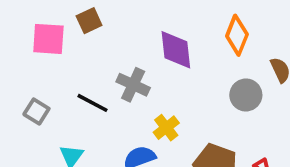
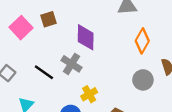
pink square: (48, 39) -> (21, 28), turned 35
purple diamond: (176, 50) -> (86, 37), moved

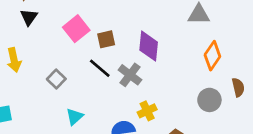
brown square: (49, 19) -> (106, 39), moved
black line: (44, 72) -> (100, 68), moved

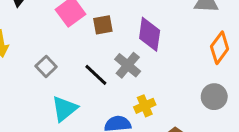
black line: (100, 68) -> (96, 75), moved
cyan triangle: (75, 117) -> (64, 109), size x1.4

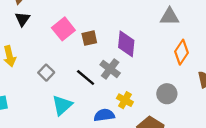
gray circle: (214, 97) -> (167, 94), moved
yellow cross: (145, 106) -> (125, 100), turned -35

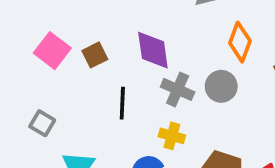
gray cross: (110, 69) -> (178, 89), moved
black line: (86, 78) -> (122, 103), moved, turned 66
gray circle: (167, 94) -> (221, 86), moved

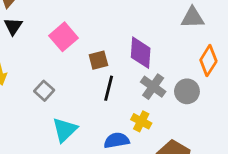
brown square: (95, 55) -> (98, 60), moved

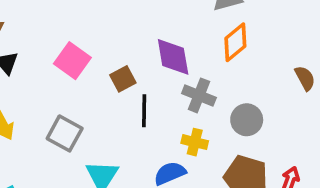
orange diamond: (208, 61) -> (235, 42), moved, turned 32
gray square: (44, 91) -> (65, 133), size x1.4
gray circle: (187, 91) -> (247, 120), moved

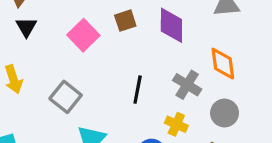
orange diamond: (235, 42) -> (223, 64), moved, turned -68
purple diamond: (173, 57) -> (171, 25), moved
brown square: (123, 79) -> (125, 21), moved

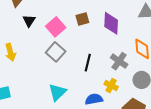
black triangle: (26, 27) -> (29, 21), moved
gray square: (66, 97) -> (56, 52), moved

